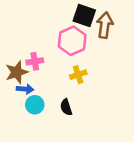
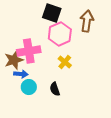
black square: (84, 15) -> (52, 13), moved
pink cross: (35, 61) -> (29, 51), size x1.6
yellow cross: (78, 75) -> (65, 62), turned -32

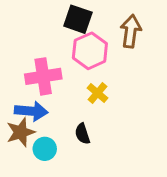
brown star: (14, 60) -> (21, 132), moved
blue arrow: (21, 74) -> (31, 111), size x1.5
cyan circle: (29, 87) -> (45, 149), moved

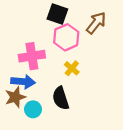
brown arrow: (131, 31) -> (96, 23), turned 30
black semicircle: (82, 134) -> (61, 98), size x1.5

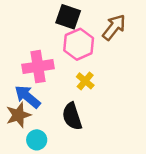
blue arrow: (23, 82) -> (28, 97), turned -145
cyan circle: (33, 109) -> (37, 140), moved

